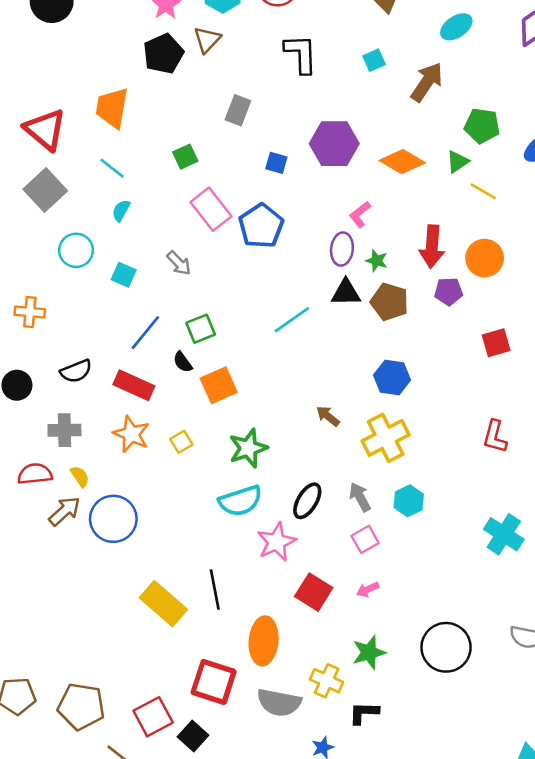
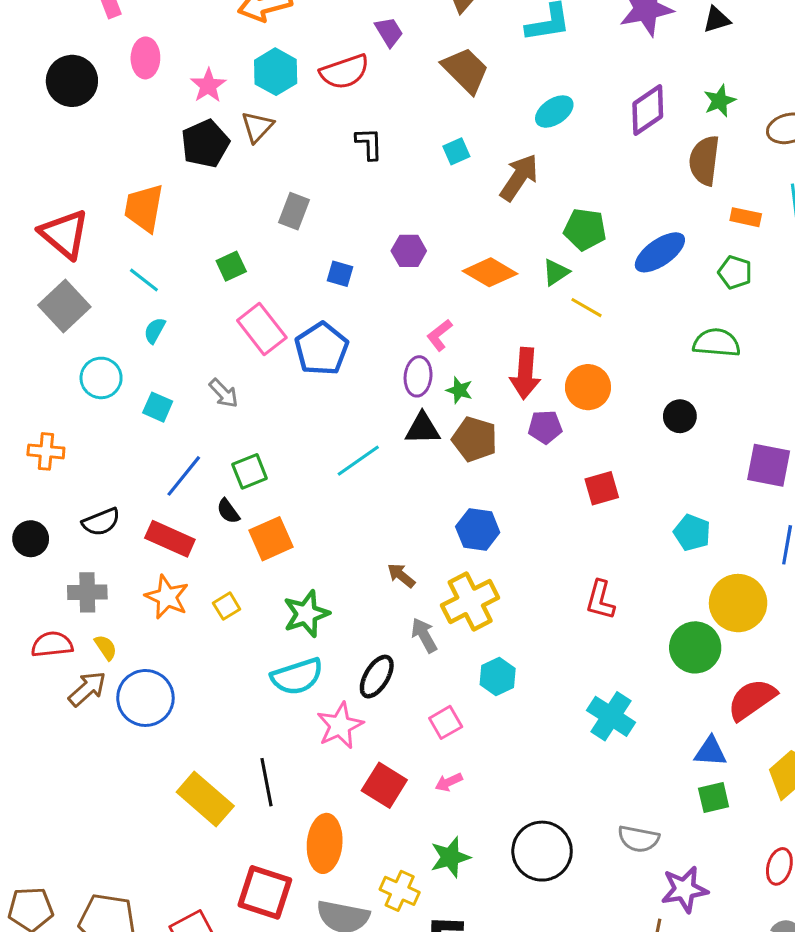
black L-shape: (301, 54) -> (369, 144), size x0.7
purple hexagon: (334, 144) -> (409, 251), size x0.6
gray arrow: (360, 497) -> (424, 635), moved

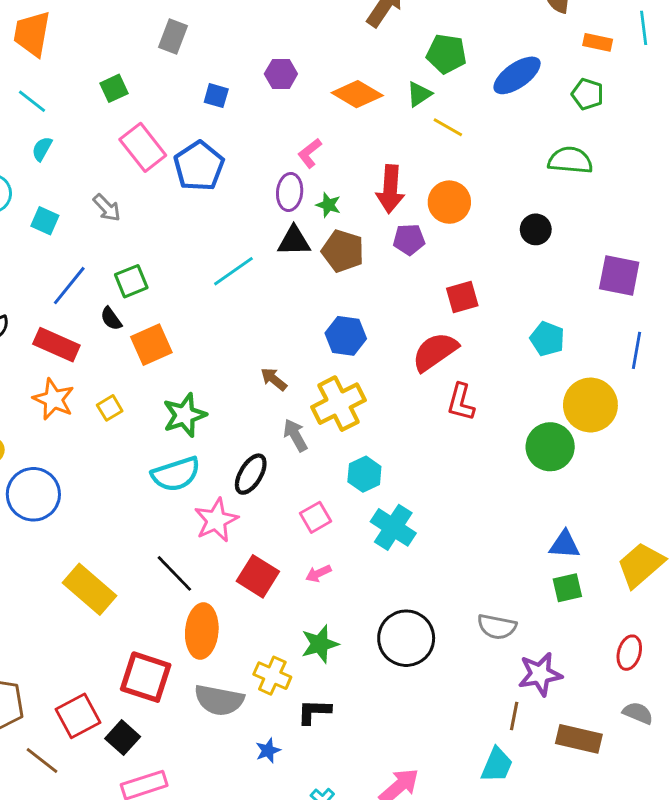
red semicircle: (752, 699) -> (435, 352), moved
cyan cross: (611, 716) -> (393, 527), moved
black line: (266, 782) -> (174, 573), moved, turned -33

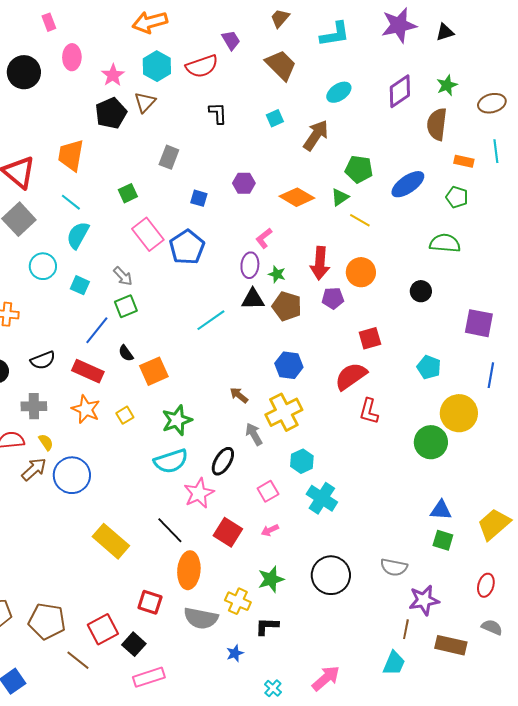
cyan semicircle: (42, 149) -> (78, 235), size x1.6
green square: (131, 281) -> (126, 306), moved
green square: (567, 588) -> (443, 540), turned 30
red square: (146, 677) -> (150, 602), size x0.7

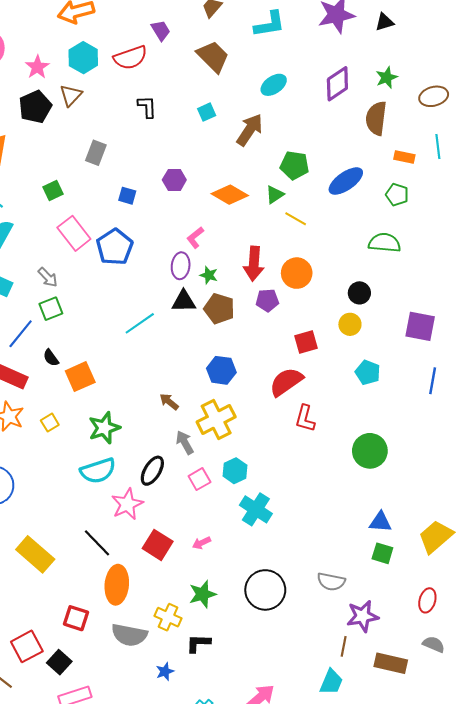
yellow circle: (459, 413) -> (350, 324), moved, size x0.6
pink square: (268, 491) -> (199, 479), moved

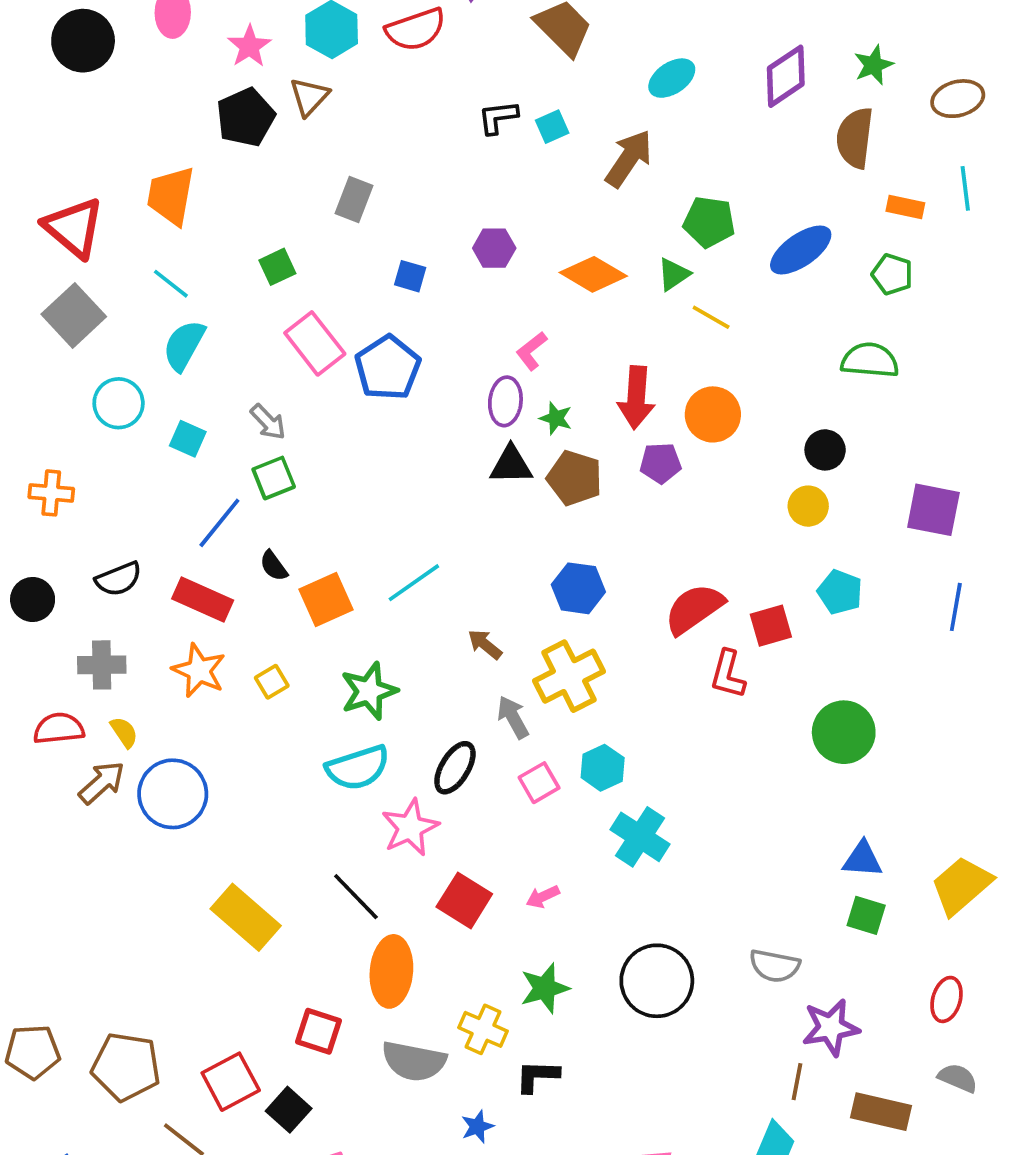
black L-shape: (147, 107) -> (498, 117), moved, turned -95
cyan line: (140, 323) -> (414, 583), moved
red square: (306, 342) -> (771, 626), moved

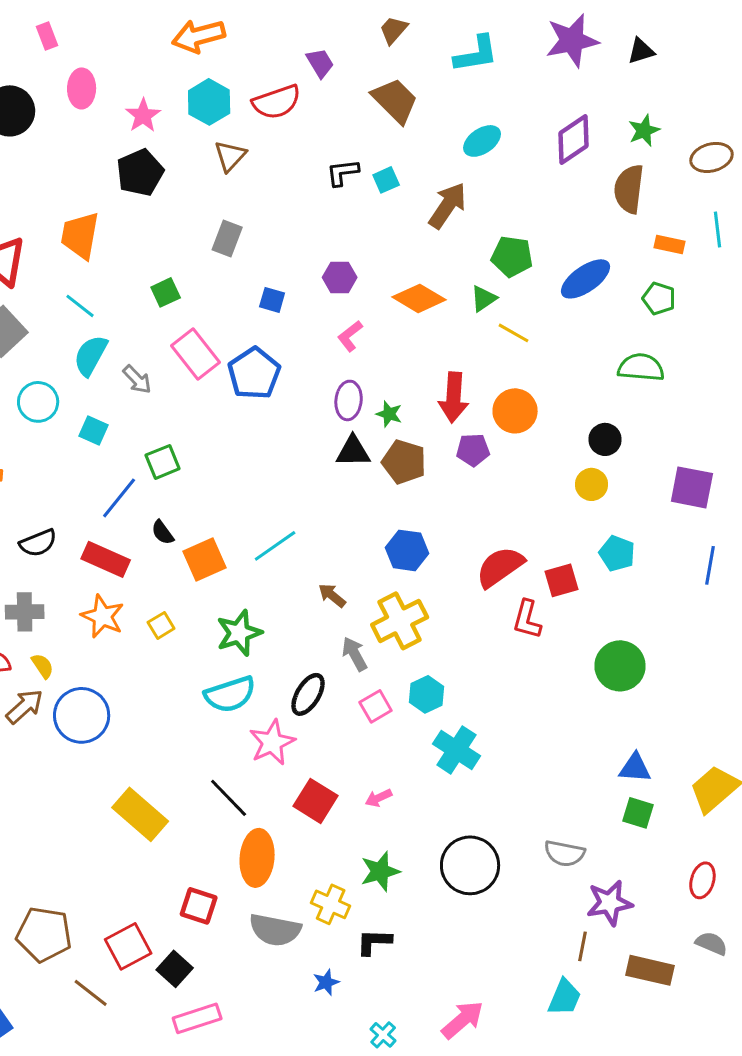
brown triangle: (309, 97) -> (230, 156), moved
pink L-shape: (532, 351) -> (350, 336), moved
gray arrow: (268, 422) -> (137, 379), moved

